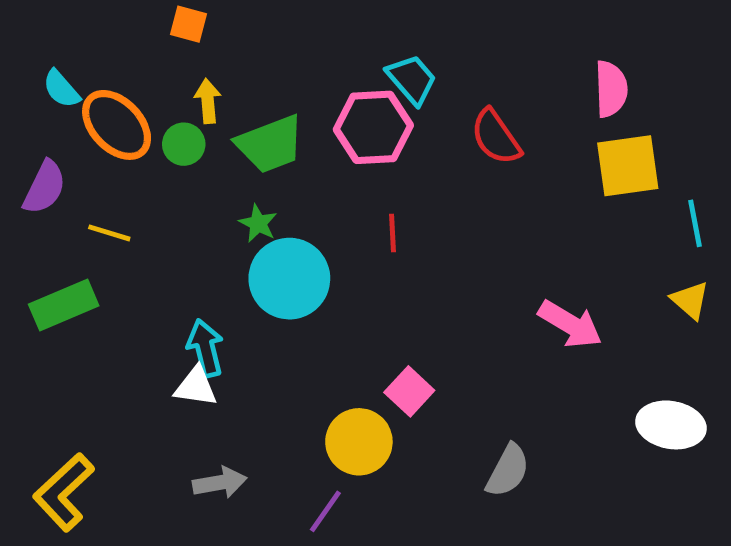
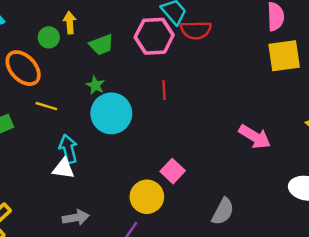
orange ellipse: (117, 125) -> (23, 68), moved
red semicircle: (496, 137) -> (196, 30), moved, turned -56
green circle: (184, 144) -> (49, 37), moved
green trapezoid: (270, 144) -> (101, 45), size x0.7
yellow line: (109, 233) -> (46, 106), moved

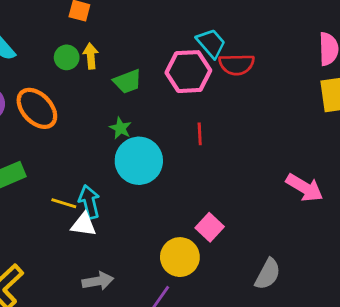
green circle: (49, 37) -> (67, 57), moved
yellow line: (46, 106) -> (64, 203), moved

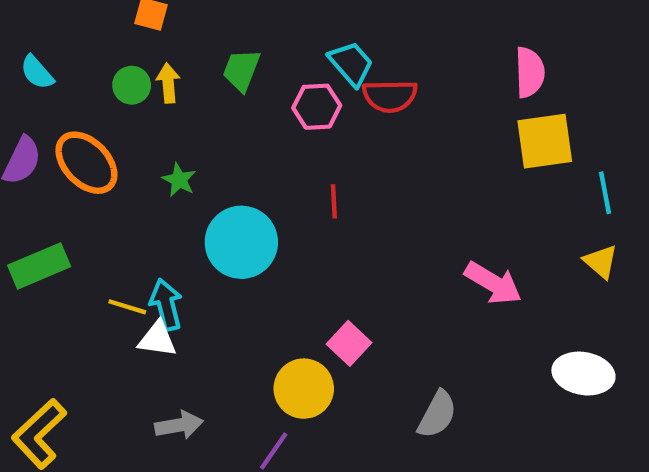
pink hexagon: (188, 72) -> (317, 107), size x0.7
green trapezoid: (128, 81) -> (241, 70), moved, turned 132
green star: (120, 128) -> (179, 180), moved

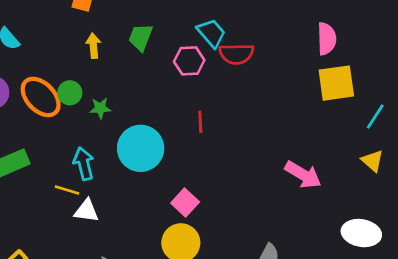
green circle: (132, 85) -> (70, 93), moved
green star: (179, 180) -> (100, 108), turned -30
cyan line: (605, 193) -> (375, 116), turned 44
cyan arrow: (166, 305) -> (84, 164), moved
pink square: (349, 343) -> (185, 202), moved

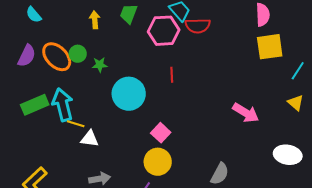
pink hexagon: (189, 61) -> (164, 31), size x1.4
cyan arrow: (84, 164) -> (63, 105), moved, size x1.4

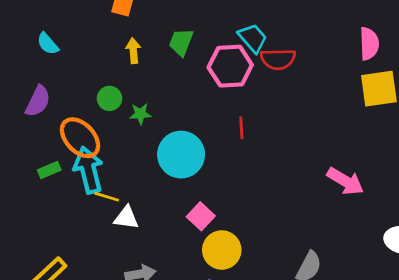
orange ellipse: (57, 57) -> (80, 138), moved
green rectangle: (35, 105) -> (49, 170), size x0.6
pink square: (161, 133) -> (201, 216), moved

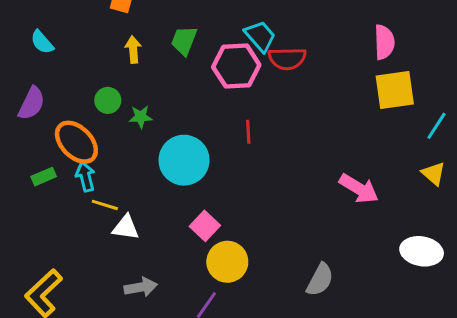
cyan arrow: (88, 170) -> (85, 177), size x0.6

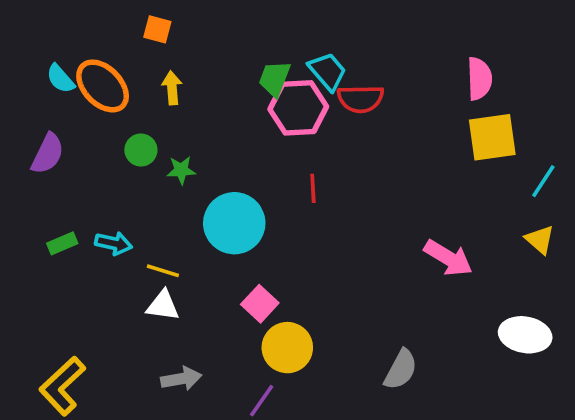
green trapezoid: (184, 41) -> (274, 79), moved
orange ellipse: (76, 142) -> (103, 86), moved
cyan arrow: (85, 177) -> (114, 243), turned 116
yellow line: (105, 205) -> (163, 271), moved

